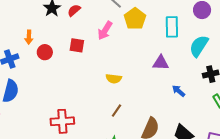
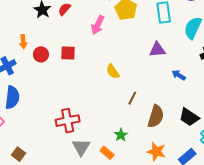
red square: (77, 45) -> (68, 53), moved
yellow semicircle: (114, 79) -> (113, 71), turned 56
brown line: (116, 111) -> (132, 98), moved

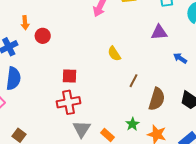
red square: (68, 53) -> (69, 76), moved
green star: (121, 135) -> (132, 124), moved

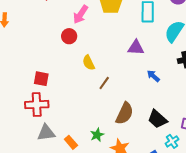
red circle: (43, 36) -> (69, 36), moved
brown line: (133, 81) -> (104, 83), moved
gray triangle: (82, 129) -> (46, 133), turned 42

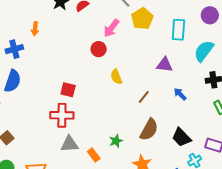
brown line: (104, 83) -> (144, 97), moved
green star: (97, 135) -> (116, 141), moved

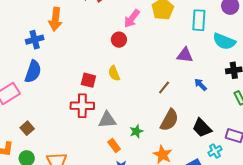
orange arrow: (35, 29) -> (55, 19), size x1.6
cyan semicircle: (204, 51) -> (224, 41), turned -105
yellow semicircle: (116, 77) -> (114, 73), moved
gray triangle: (70, 144) -> (107, 120), moved

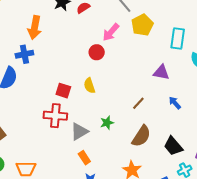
blue cross: (35, 40) -> (24, 54), moved
gray triangle: (107, 120) -> (79, 132), turned -30
green star: (136, 131) -> (107, 123), moved

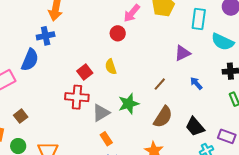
purple triangle: (161, 72) -> (183, 53), turned -36
red square: (63, 91) -> (85, 72), turned 35
green star: (107, 123) -> (129, 104), size x1.5

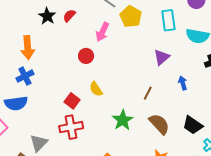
red circle: (118, 33) -> (86, 56), moved
blue semicircle: (30, 60) -> (16, 103), turned 75
blue arrow: (196, 83) -> (183, 83), turned 40
gray triangle: (101, 113) -> (39, 143), moved
brown semicircle: (163, 117) -> (159, 124), turned -60

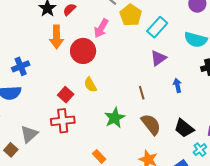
cyan rectangle: (168, 20) -> (157, 27), moved, turned 45
orange arrow: (28, 48) -> (56, 37), moved
red circle: (86, 56) -> (83, 51), size x1.6
brown line: (148, 93) -> (142, 93), turned -48

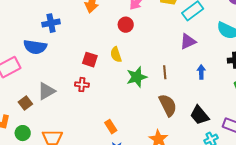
red circle: (83, 51) -> (126, 25), moved, size x0.6
red square: (66, 95) -> (90, 60), turned -35
green star: (115, 118) -> (137, 77), moved
red cross: (63, 121) -> (82, 85), size x0.6

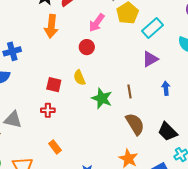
green star: (137, 77) -> (102, 98), turned -30
gray triangle: (46, 91) -> (13, 120), turned 48
orange rectangle: (111, 127) -> (55, 147), moved

